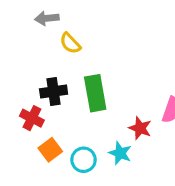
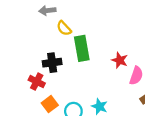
green rectangle: (95, 93) -> (82, 48), moved
red star: (140, 128) -> (120, 60), moved

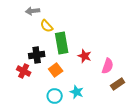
red star: (120, 60) -> (85, 56), moved
orange square: (50, 104) -> (56, 70), moved

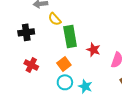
black cross: (37, 55) -> (26, 32), moved
cyan circle: (55, 96) -> (65, 82), moved

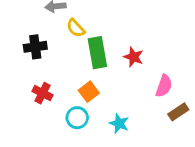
red star: (93, 50) -> (134, 57), moved
cyan circle: (65, 82) -> (77, 118), moved

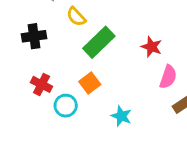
green rectangle: (97, 53) -> (99, 42), turned 56
red star: (134, 57) -> (152, 47), moved
cyan circle: (77, 118) -> (66, 106), moved

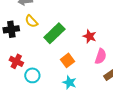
yellow semicircle: (76, 17) -> (31, 21), moved
orange square: (90, 83) -> (68, 60), moved

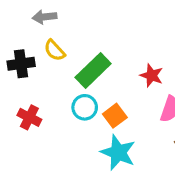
cyan circle: (32, 75) -> (85, 107), moved
cyan star: (70, 82) -> (118, 152), size x1.5

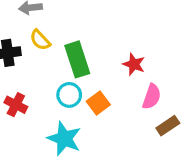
green rectangle: (93, 70) -> (77, 59), turned -64
cyan star: (118, 152) -> (64, 139), moved

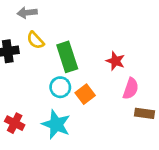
red cross: (16, 105) -> (15, 123), moved
brown rectangle: (168, 126) -> (144, 113), turned 42

